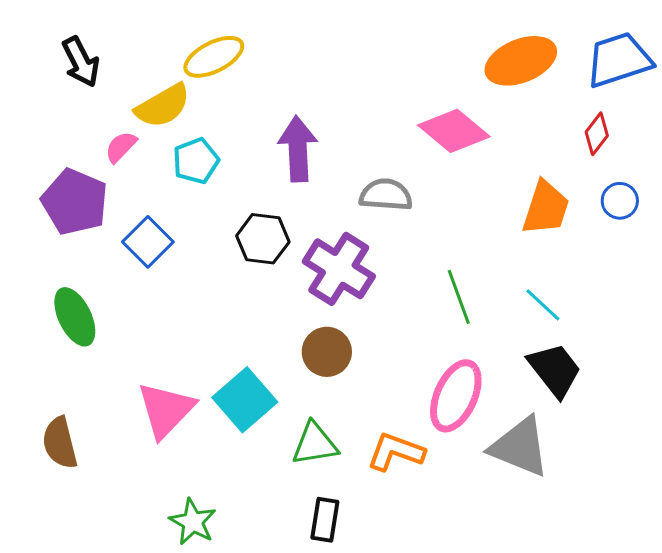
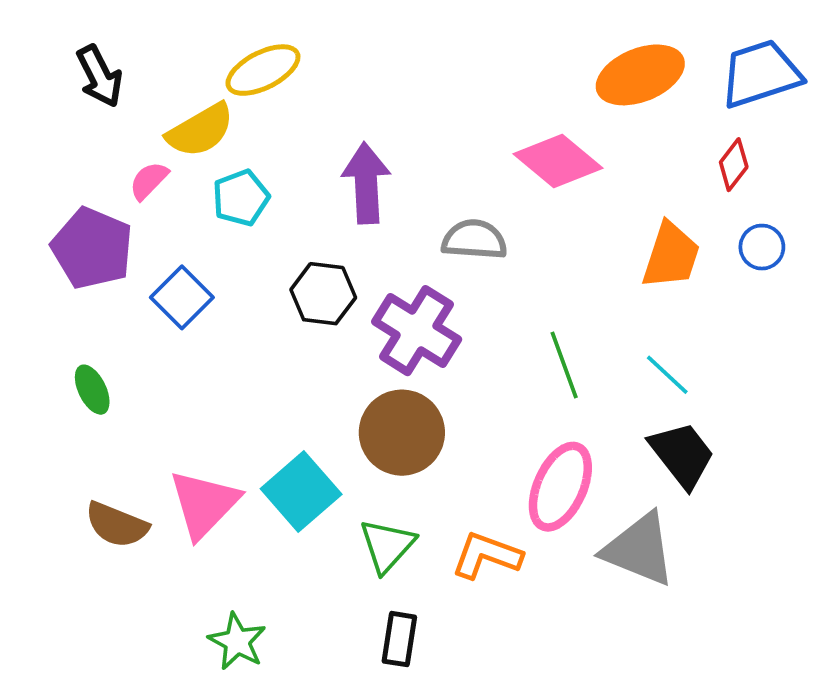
green ellipse: (75, 317) -> (92, 390), size x0.7
brown circle: (327, 352) -> (402, 433), size x1.4
brown semicircle: (60, 443) -> (117, 525), moved, turned -54
green triangle: (315, 444) -> (387, 546), turned -39

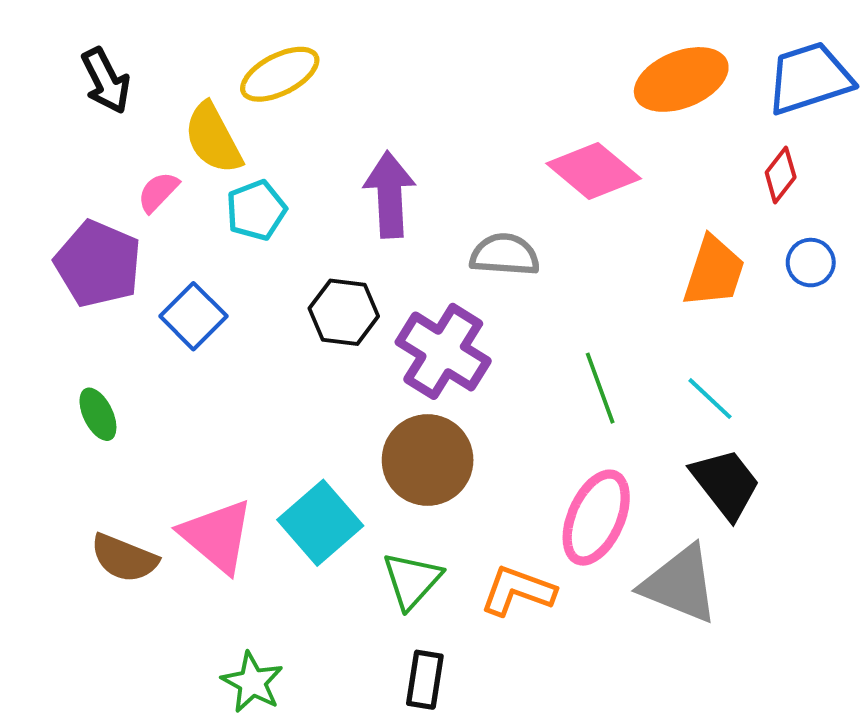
yellow semicircle: (200, 130) -> (213, 138), turned 92
pink triangle: (204, 504) -> (217, 536), turned -34

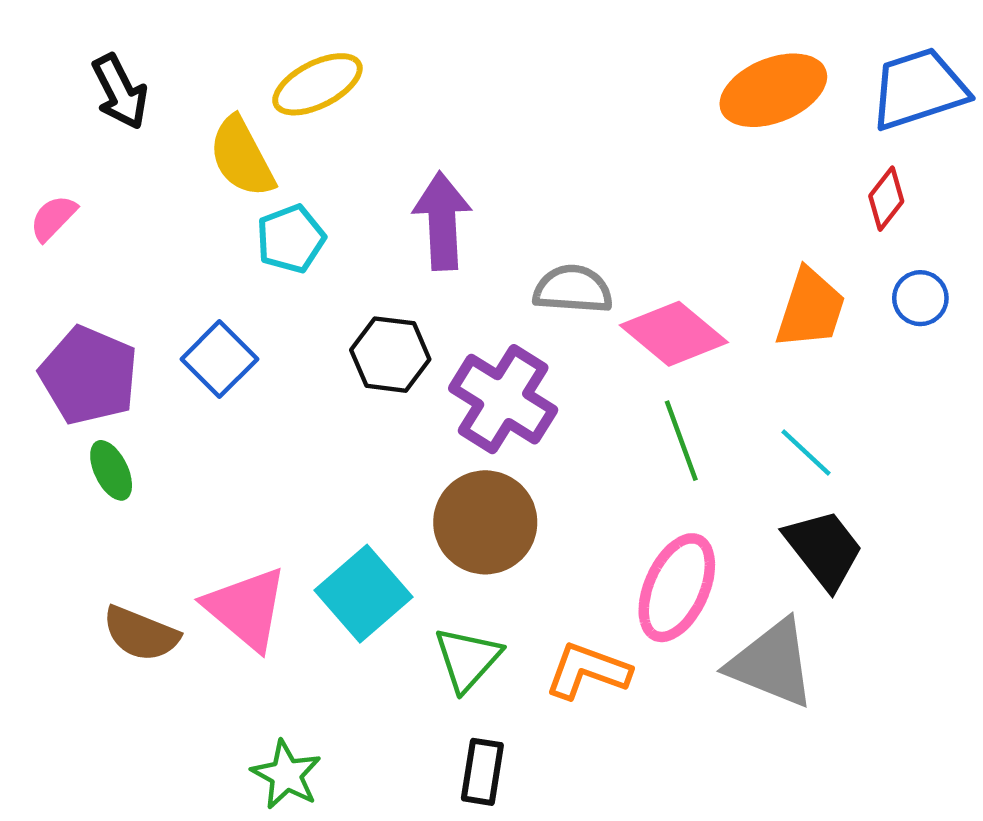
pink diamond: (594, 171) -> (674, 334), moved
pink semicircle: (158, 192) -> (53, 218), moved
purple pentagon: (98, 264) -> (89, 375), moved

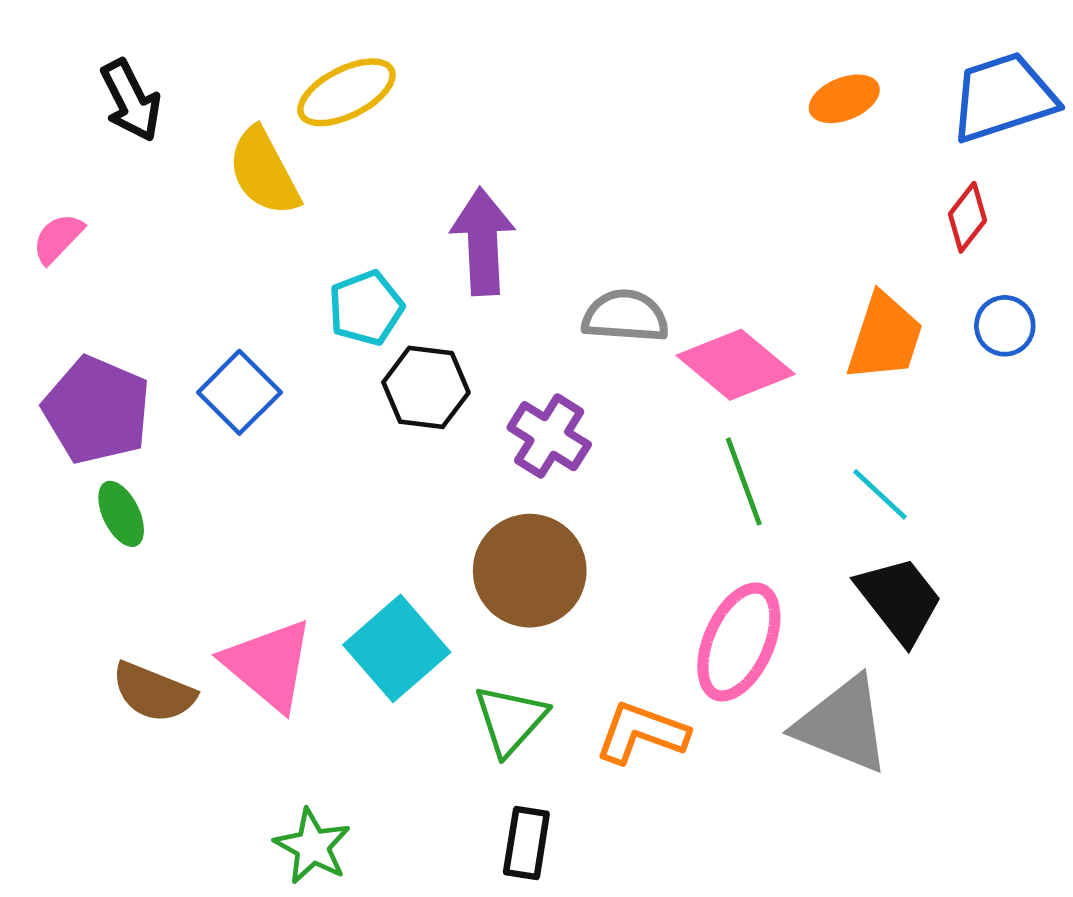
orange ellipse: (773, 90) -> (844, 99), size x0.6
cyan pentagon: (291, 239) -> (366, 308), moved
purple cross: (503, 399) -> (549, 436), size x0.7

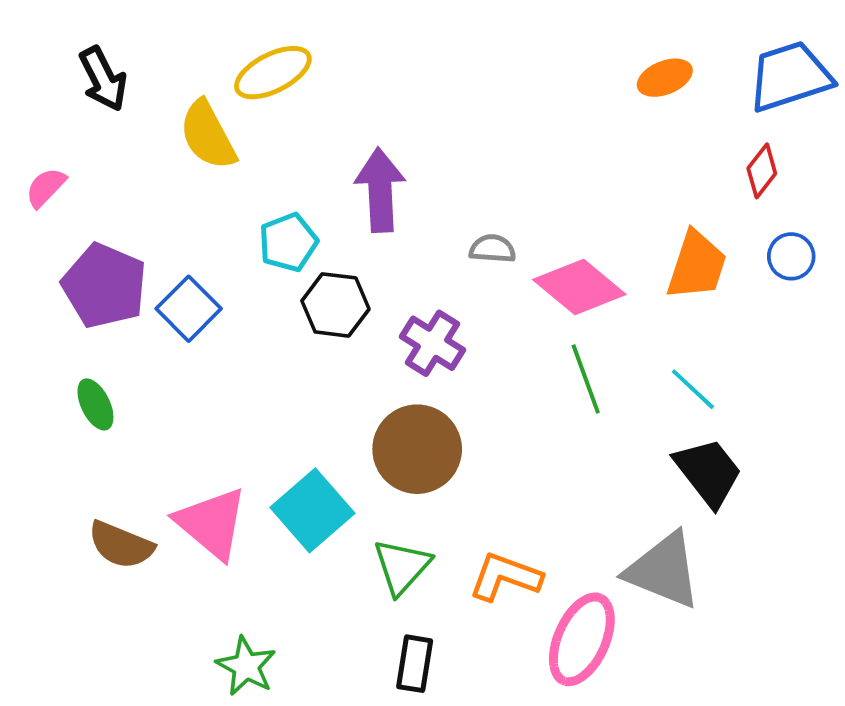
gray semicircle: (625, 316) -> (492, 249), size x0.7
purple pentagon: (97, 410) -> (104, 286), moved
pink ellipse: (739, 642) -> (582, 639), moved

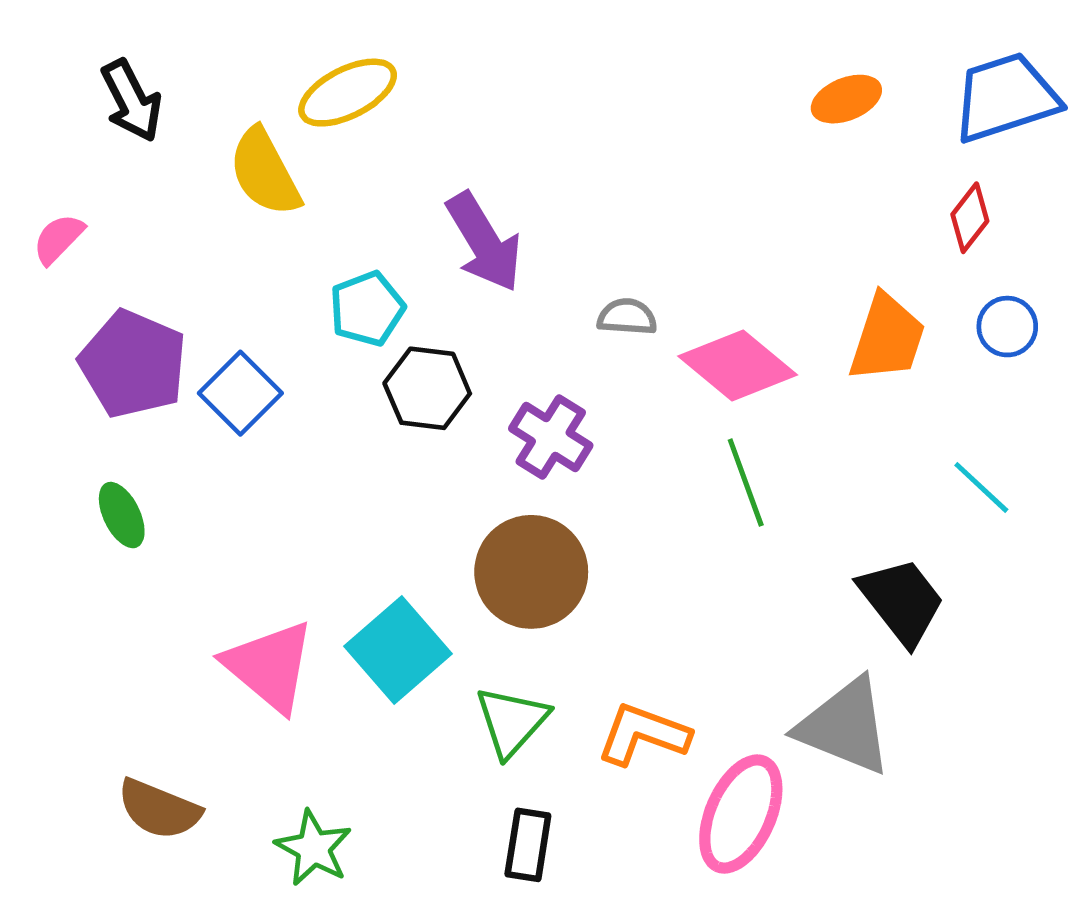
purple arrow: (380, 190) -> (484, 242), turned 152
cyan line: (693, 389) -> (981, 487), moved
brown semicircle: (121, 545) -> (159, 809), moved

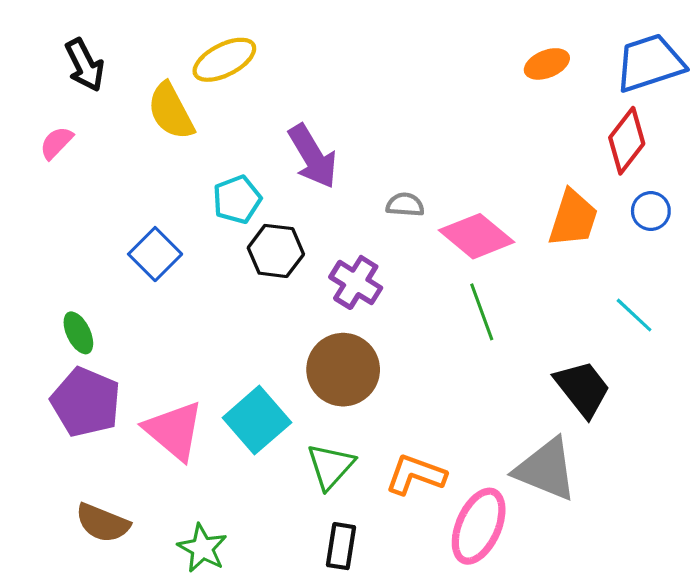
red diamond: (970, 218) -> (627, 141), size x1.5
pink semicircle: (58, 239) -> (56, 143), moved
purple pentagon: (133, 364) -> (86, 402), moved

